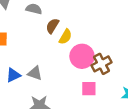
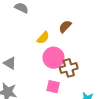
brown semicircle: (52, 26) -> (65, 26), moved

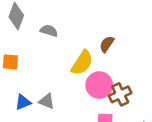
yellow semicircle: (43, 38) -> (82, 63), size x1.5

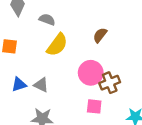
yellow semicircle: (82, 63) -> (57, 45), moved

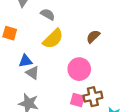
brown cross: (110, 83) -> (93, 97), moved
blue triangle: (19, 84) -> (25, 61), moved

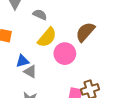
brown semicircle: (93, 36) -> (85, 32), size x1.5
pink circle: (79, 69) -> (65, 54), moved

